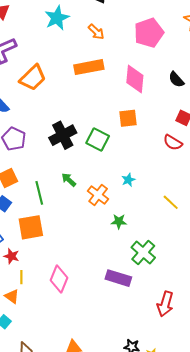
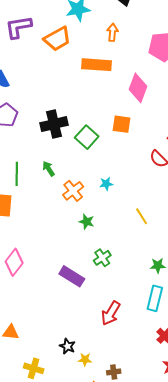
orange arrow: (96, 32) -> (112, 32), turned -144
orange trapezoid: (33, 78) -> (57, 39), moved
green cross: (143, 252) -> (102, 258), size x0.7

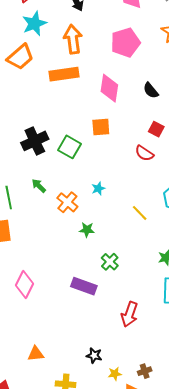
orange arrow: (112, 32) -> (73, 39), size x1.6
yellow star: (85, 359) -> (115, 374), moved

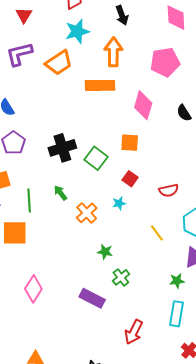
red square: (156, 129) -> (130, 179), moved
red semicircle: (144, 153) -> (169, 190), moved, turned -54
green star: (87, 230) -> (105, 252), moved

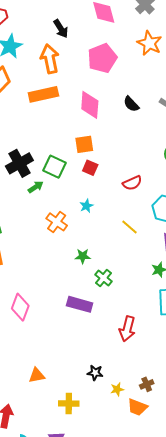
black arrow: (122, 15) -> (61, 29), moved
red square: (130, 179) -> (90, 168), moved
green arrow: (60, 193) -> (36, 187), moved, turned 105

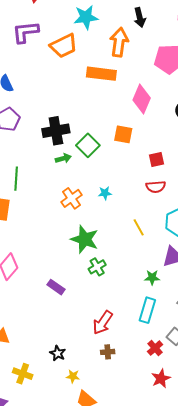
red square: (90, 168) -> (156, 159), moved, turned 35
green star: (83, 256) -> (85, 239), size x1.8
purple rectangle: (80, 304) -> (56, 287), moved, size x0.7
brown cross: (147, 384) -> (108, 352), moved

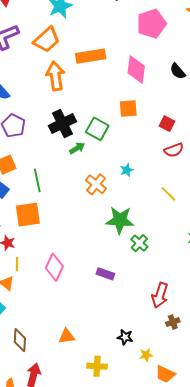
orange arrow: (119, 42) -> (55, 76), moved
red square: (156, 159) -> (167, 124), turned -35

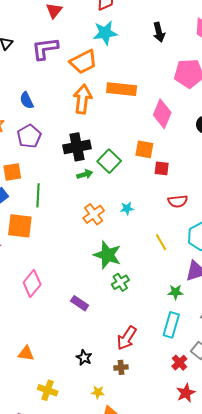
red square: (167, 124) -> (162, 168), moved, turned -35
brown cross: (173, 322) -> (121, 367), moved
black star: (125, 337) -> (84, 358), moved

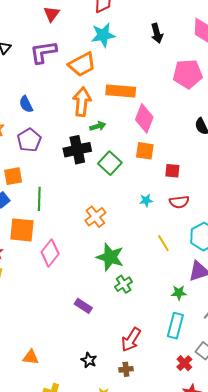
pink diamond: (162, 114) -> (144, 118), moved
red square: (162, 168) -> (172, 171), moved
green arrow: (85, 174) -> (98, 126), moved
cyan star: (127, 208) -> (146, 200), moved
pink diamond: (32, 284) -> (50, 253), moved

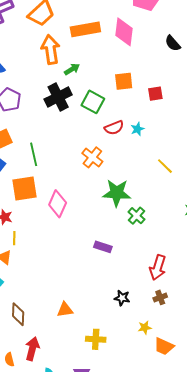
pink diamond: (144, 118) -> (124, 32), moved
red semicircle: (179, 202) -> (114, 128), moved

